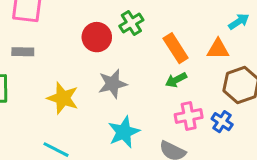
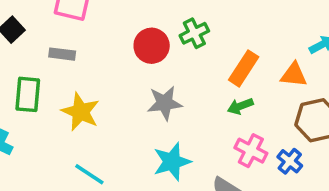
orange rectangle: (176, 48) -> (244, 68), turned 60
yellow star: (63, 98) -> (80, 112), moved
pink cross: (189, 116) -> (251, 151), turned 32

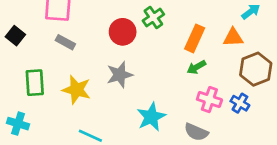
gray rectangle: (62, 54) -> (65, 42), moved, turned 30
gray star: (165, 103) -> (120, 75), moved

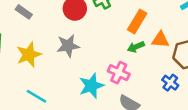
orange triangle: (233, 37) -> (160, 40), moved
yellow star: (77, 90) -> (29, 55), turned 30
pink cross: (209, 100) -> (119, 73), moved

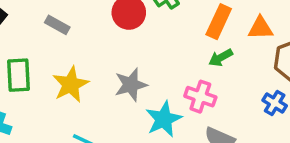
orange triangle: (160, 40) -> (260, 28), moved
gray star: (68, 46) -> (131, 85), moved

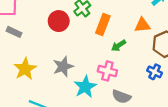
orange rectangle: (219, 22) -> (103, 24), moved

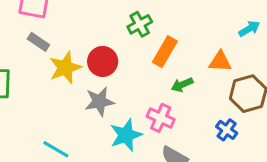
red circle: (59, 21) -> (103, 61), moved
yellow star: (25, 69) -> (65, 68), moved

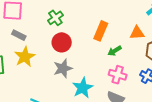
green cross: (140, 24) -> (55, 18), moved
yellow star: (65, 68) -> (25, 57), moved
pink cross: (161, 118) -> (118, 75), moved

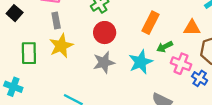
gray rectangle: (19, 35) -> (56, 21), turned 48
pink cross: (118, 75) -> (181, 64), moved
cyan star: (83, 88) -> (141, 62), moved

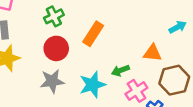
orange rectangle: (150, 23) -> (93, 34), moved
pink cross: (181, 64) -> (136, 91), turned 30

